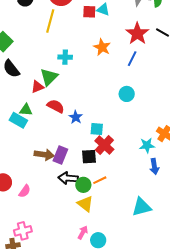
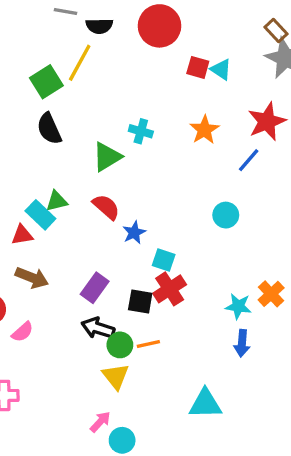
yellow line: (50, 21) -> (80, 63), moved
red triangle: (37, 87) -> (22, 235), moved
green triangle: (26, 110) -> (57, 201), turned -32
brown arrow: (44, 155) -> (32, 278), moved

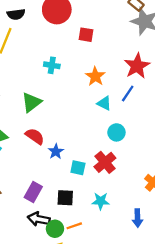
cyan triangle: (221, 69) -> (104, 103), moved
cyan cross: (141, 131) -> (52, 65), moved
red cross: (170, 289) -> (105, 162), moved
cyan star: (238, 306) -> (101, 201), moved

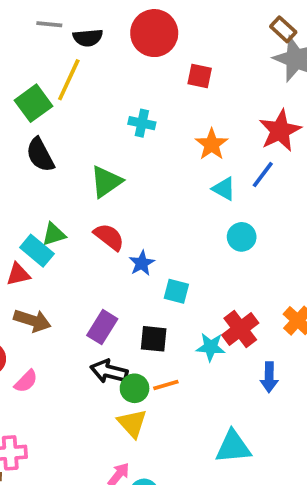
red cross: (105, 162) -> (240, 329), moved

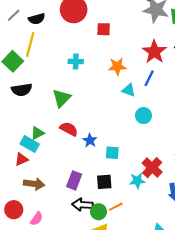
gray line: (49, 24) -> (14, 15), turned -40
orange star: (212, 144) -> (117, 66), turned -30
black semicircle: (40, 155) -> (22, 90), turned -60

